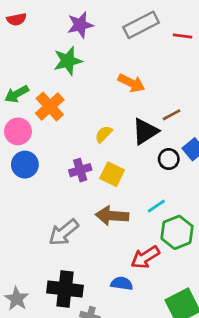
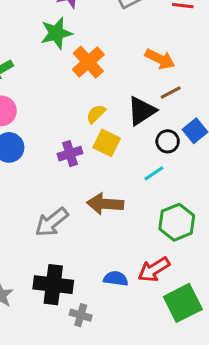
orange arrow: (131, 83) -> (160, 59), moved
orange cross: (50, 106) -> (88, 62), moved
yellow square: (112, 174) -> (107, 143), moved
cyan line: (156, 206) -> (154, 173), moved
red arrow: (145, 257) -> (154, 269), moved

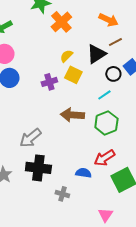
gray arrow: (52, 222) -> (30, 138), moved
green hexagon: (177, 222) -> (106, 123), moved
blue semicircle: (116, 279) -> (83, 173), moved
gray cross: (81, 315) -> (62, 194), moved

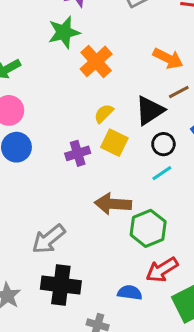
black circle: (113, 74) -> (163, 144), moved
green hexagon: (106, 123) -> (148, 228), moved

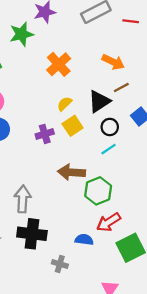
green star: (64, 32) -> (21, 34), moved
yellow square: (114, 143) -> (73, 126), turned 30
gray arrow: (49, 239) -> (23, 199), turned 132

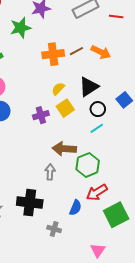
orange cross: (59, 64) -> (53, 54), turned 35
brown line: (121, 88) -> (76, 51), moved
gray arrow: (23, 199) -> (50, 172), moved, size x0.7
blue semicircle: (84, 240) -> (75, 208), turned 105

